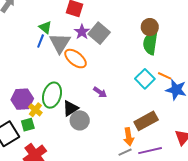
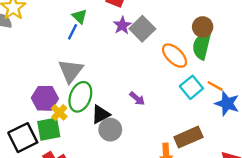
gray triangle: (60, 43) -> (71, 71), moved
orange ellipse: (76, 59) -> (175, 56), moved
green square: (28, 125) -> (49, 129), size x1.5

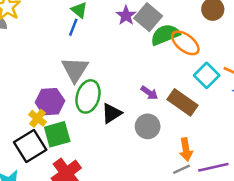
green semicircle: (202, 46) -> (165, 35), moved, turned 60
yellow cross: (59, 112) -> (38, 118), moved
gray circle: (110, 130) -> (148, 126), moved
brown rectangle: (188, 137) -> (182, 102), moved, turned 64

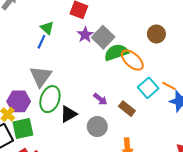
brown rectangle: (182, 102) -> (127, 109), size x0.7

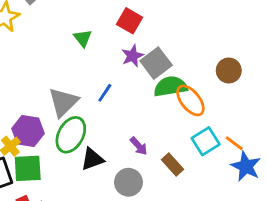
blue line: (41, 42) -> (105, 93), moved

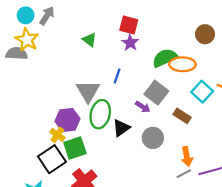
red square: (130, 21) -> (129, 25), moved
gray square: (156, 63) -> (156, 93), moved
orange ellipse: (190, 100) -> (183, 64), turned -35
purple arrow: (139, 146) -> (143, 107), moved

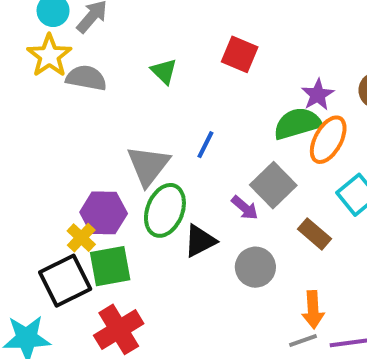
purple star: (130, 43) -> (318, 95), moved
gray semicircle: (17, 54) -> (86, 78), moved
orange ellipse: (183, 64) -> (328, 140), turned -70

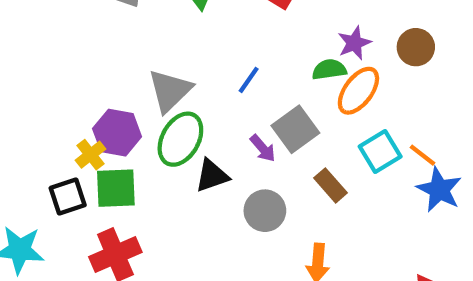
green semicircle: (297, 124) -> (329, 70), size x0.7
blue line: (205, 145) -> (249, 80), moved
black square: (65, 281) -> (68, 197), size x0.7

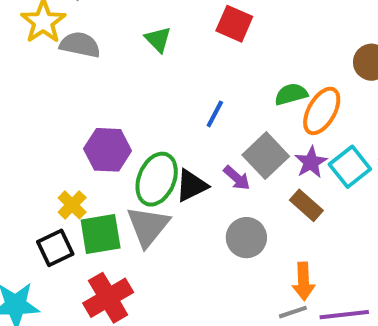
purple star: (354, 43) -> (311, 162), moved
gray triangle: (170, 91) -> (148, 226), moved
purple hexagon: (117, 133) -> (108, 150), moved
black triangle: (212, 176) -> (191, 186), moved

